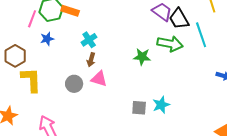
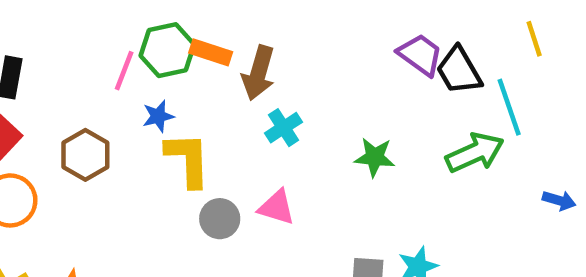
cyan cross: (89, 40) -> (284, 128), moved
green arrow: (170, 44) -> (475, 153), moved, turned -35
brown arrow: (91, 60) -> (258, 73), moved, size x1.6
yellow L-shape: (31, 80) -> (188, 159), moved

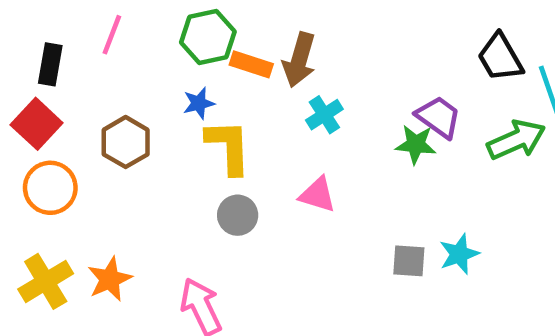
orange rectangle: (211, 52) -> (251, 64), moved
purple trapezoid: (420, 55) -> (439, 117), moved
pink line: (124, 71) -> (112, 35), moved
gray circle: (220, 219) -> (238, 215), moved

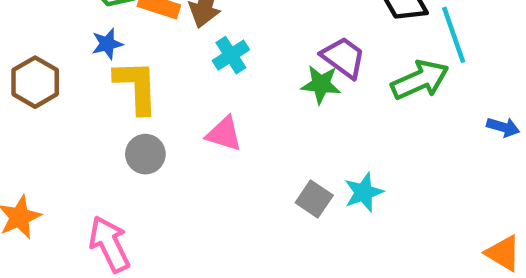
gray square: (409, 261) -> (314, 199), turned 30

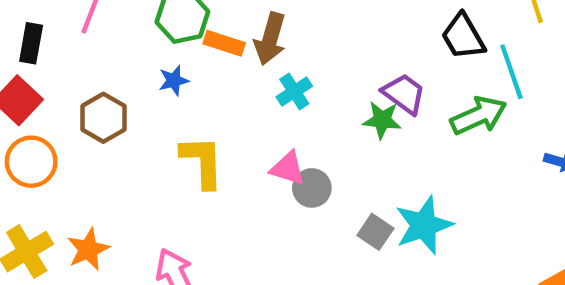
yellow L-shape: (136, 87) -> (202, 162), moved
gray circle: (145, 154) -> (312, 188), moved
cyan star: (364, 192) -> (424, 225), size x1.5

